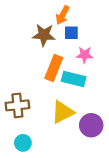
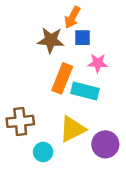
cyan circle: (23, 143) -> (43, 152), moved

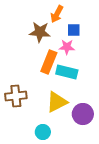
blue square: (82, 38) -> (74, 30), moved
pink star: (98, 63) -> (67, 47), moved
cyan circle: (43, 152) -> (43, 132), moved

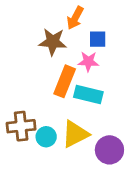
cyan circle: (43, 132) -> (46, 137), moved

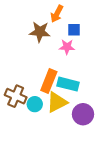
orange rectangle: (65, 81) -> (49, 81), moved
cyan rectangle: (88, 94) -> (68, 84), moved
brown cross: (21, 126) -> (16, 96), turned 30

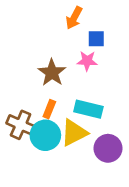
brown star: (40, 32) -> (52, 73), moved, turned 30
orange rectangle: (49, 81) -> (49, 109), moved, size x0.6
cyan circle: (35, 104) -> (45, 135), size x1.5

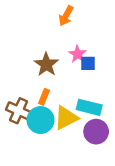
blue square: (96, 39) -> (88, 63), moved
pink star: (87, 61) -> (78, 54), turned 30
cyan rectangle: (88, 109) -> (89, 107), moved

